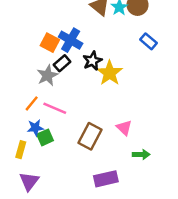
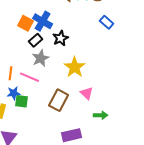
yellow star: (110, 73) -> (75, 67), moved
gray star: (47, 75) -> (41, 58), moved
orange line: (32, 103) -> (11, 73), turned -32
green square: (45, 137) -> (22, 101), turned 32

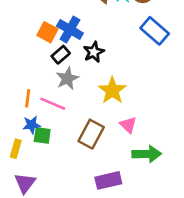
blue rectangle: (107, 22) -> (155, 31), size x1.5
green arrow: (101, 115) -> (147, 154), size x1.5

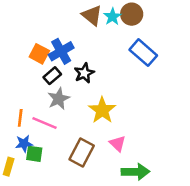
blue cross: (70, 30) -> (61, 51), turned 30

